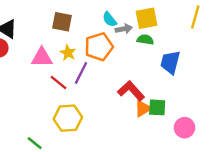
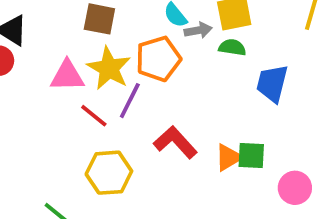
yellow star: (68, 53) -> (109, 68), size x1.6
red L-shape: (131, 91) -> (175, 142), moved

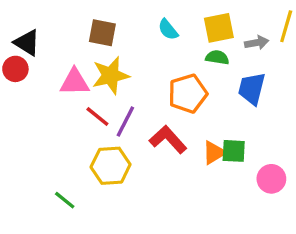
gray arrow: (198, 30) -> (257, 43), moved
orange pentagon: (158, 59) -> (188, 94), moved
yellow star: (109, 68) -> (111, 75), turned 30
purple line: (130, 101) -> (125, 121), moved

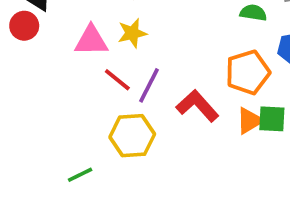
yellow star: (111, 75) -> (132, 33), size x0.7
orange pentagon: (188, 94) -> (248, 72), moved
green line: (65, 200) -> (80, 175), turned -65

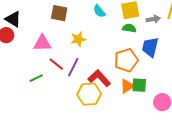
yellow star: (132, 33) -> (78, 39), moved
yellow hexagon: (132, 136) -> (89, 94), moved
green line: (80, 175) -> (36, 78), moved

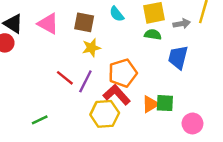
brown square: (59, 13) -> (84, 22), moved
pink triangle: (42, 43) -> (48, 24), moved, turned 30
orange pentagon: (126, 60) -> (123, 73), moved
green line: (36, 78) -> (40, 120), moved

